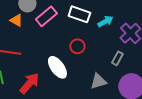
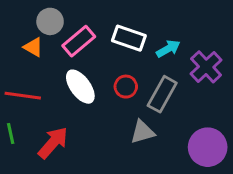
gray rectangle: (117, 58) -> (162, 94), moved, size x1.6
white ellipse: (57, 67) -> (80, 87), moved
gray triangle: (98, 81) -> (142, 132), moved

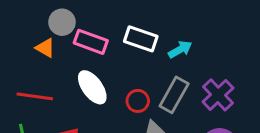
pink rectangle: (79, 41) -> (91, 42), turned 60
purple cross: (206, 67) -> (218, 95), moved
red circle: (126, 87) -> (138, 101), moved

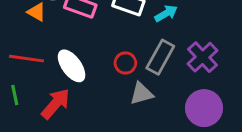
white ellipse: (92, 87) -> (72, 66), moved

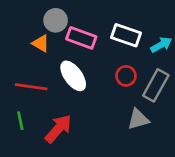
red circle: (125, 63) -> (126, 76), moved
white ellipse: (72, 66) -> (73, 76), moved

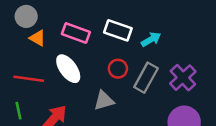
gray circle: (56, 20) -> (26, 16), moved
gray triangle: (138, 119) -> (104, 101), moved

